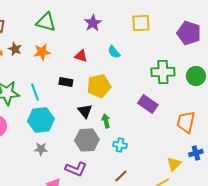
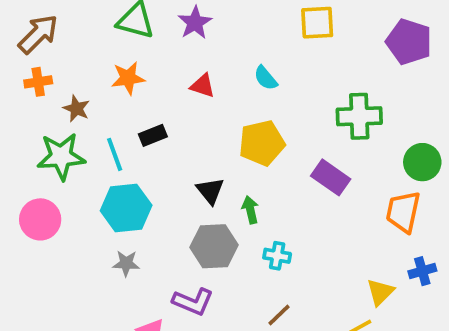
purple star: (93, 23) -> (195, 23), moved
brown star: (15, 49) -> (76, 109), moved
green circle: (196, 76) -> (422, 162), moved
black rectangle: (66, 82) -> (153, 135), moved, turned -32
yellow pentagon: (99, 86) -> (262, 143), moved

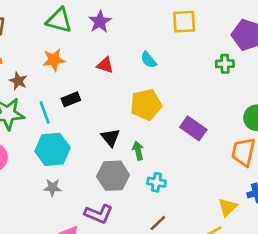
green cross: (359, 116) -> (225, 64), moved, size x0.6

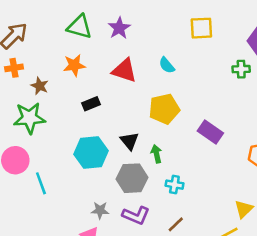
red triangle: (105, 65) -> (124, 70), size x1.5
cyan line: (45, 112) -> (41, 183), moved
cyan hexagon: (52, 149) -> (91, 153), moved
gray star: (52, 188) -> (100, 210), moved
purple L-shape: (99, 214) -> (136, 215), moved

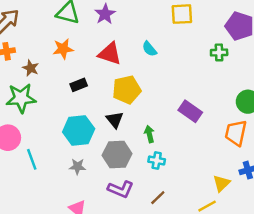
yellow pentagon: (164, 109) -> (127, 90), moved
green arrow: (156, 154) -> (149, 134), moved
gray star: (100, 210) -> (77, 166), moved

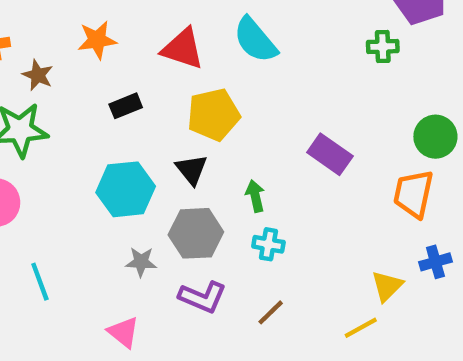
cyan semicircle: (149, 49) -> (255, 40), size x1.6
cyan line: (32, 159) -> (40, 282), moved
gray star: (77, 166) -> (141, 262), moved

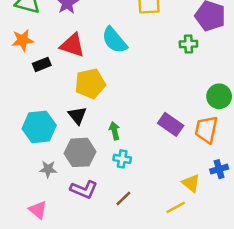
black rectangle: (126, 106) -> (42, 64), moved
purple rectangle: (330, 154) -> (171, 124), moved
yellow triangle: (387, 286) -> (191, 183), turned -36

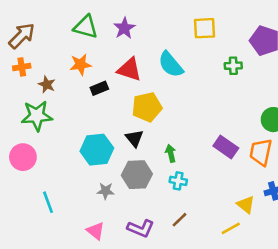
green cross: (188, 44) -> (233, 66), moved
purple L-shape: (84, 189) -> (141, 228), moved

